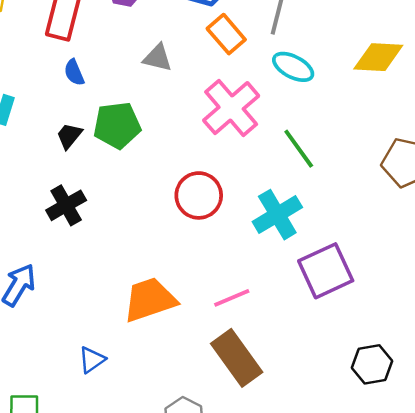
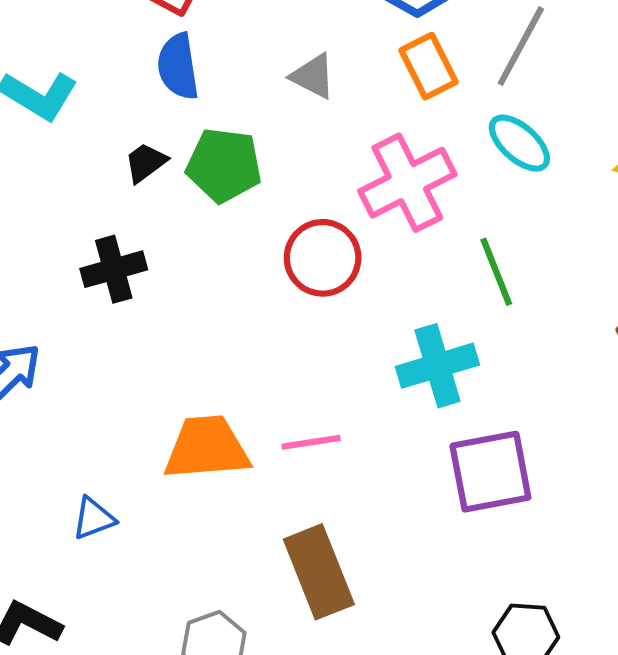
blue semicircle: (74, 72) -> (178, 66), size x1.5
red circle: (199, 195) -> (323, 258), moved
pink line: (232, 298) -> (311, 442), moved

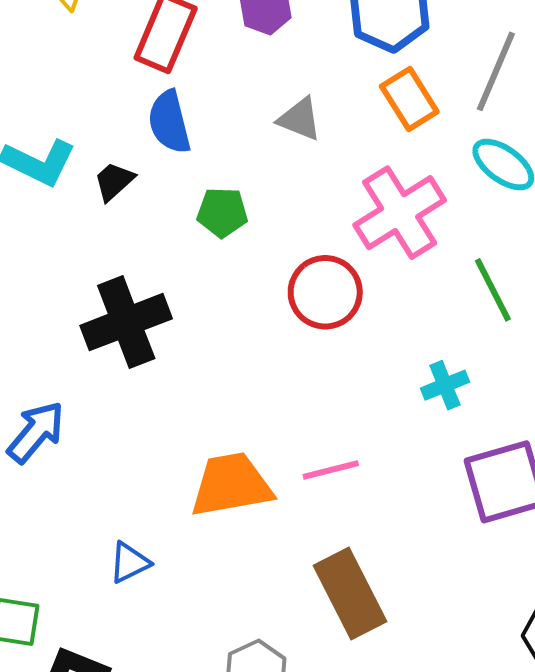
black trapezoid: (146, 163) -> (114, 181), moved
green pentagon: (224, 165) -> (222, 212), size x0.7
black cross: (114, 269) -> (126, 322), size x1.4
cyan cross: (437, 366) -> (445, 385), size x0.6

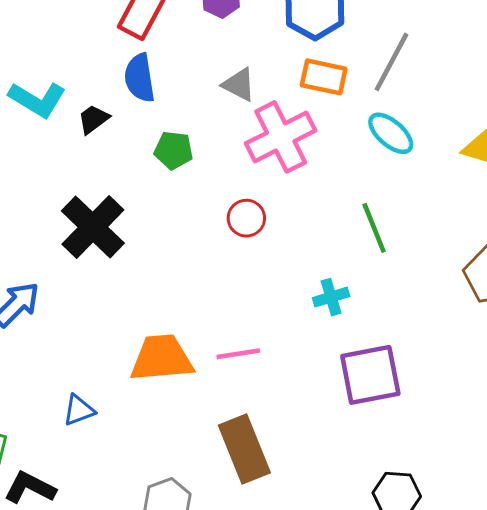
orange rectangle: (409, 99) -> (324, 77), turned -51
pink cross: (400, 213) -> (281, 137), moved
red circle: (325, 292) -> (246, 218), size x0.7
black cross: (126, 322) -> (93, 227), turned -30

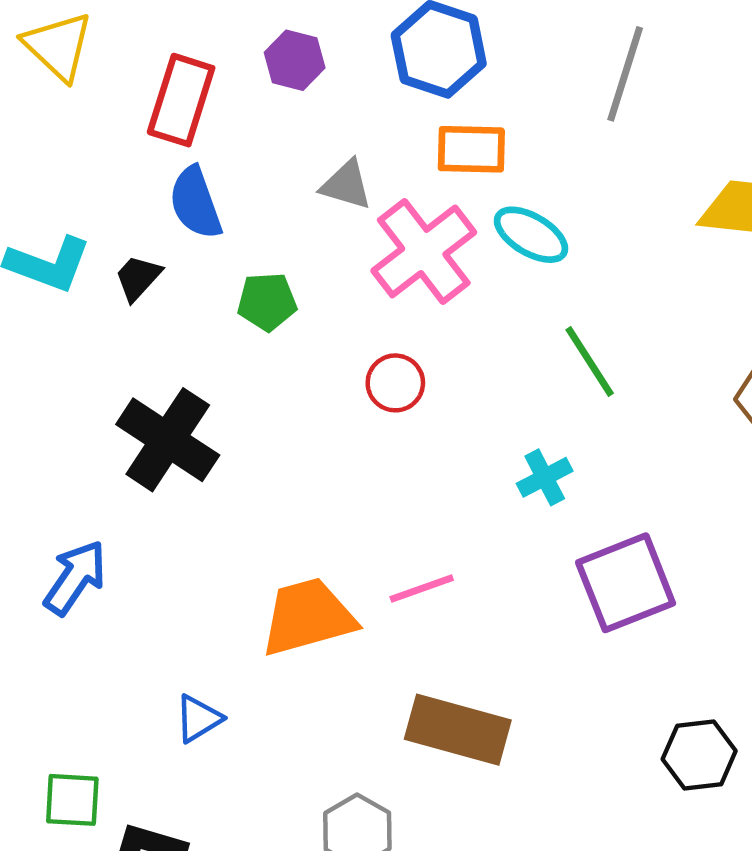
gray line: (392, 62) -> (625, 74), moved
cyan ellipse: (391, 133) -> (531, 235), moved
brown rectangle: (244, 449) -> (458, 730), turned -42

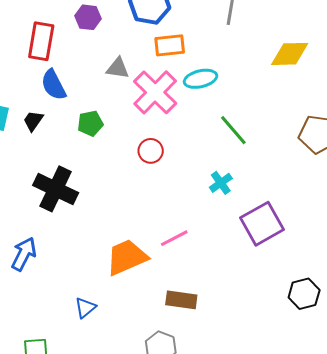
cyan ellipse: (531, 235) -> (201, 79), turned -36
brown rectangle: (458, 730) -> (181, 300), moved, size x0.7

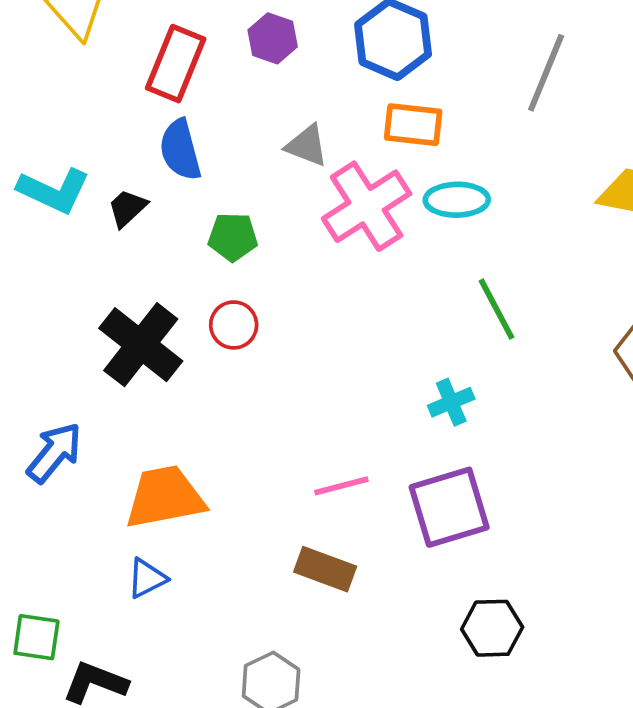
red circle: (151, 151) -> (234, 325), moved
purple square: (262, 224) -> (449, 507), moved
orange trapezoid: (127, 257) -> (165, 497), moved
black hexagon: (304, 294) -> (492, 628), moved
brown rectangle: (181, 300) -> (325, 569), moved

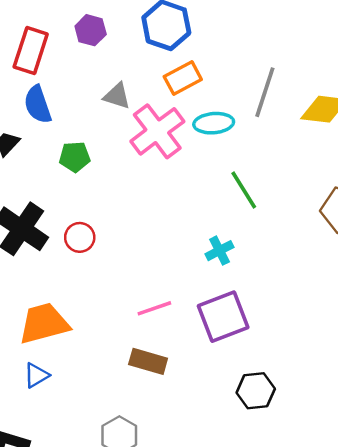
gray line: (546, 73) -> (265, 92), moved
orange rectangle: (413, 125) -> (183, 78), turned -30
red circle: (234, 325) -> (80, 237), moved

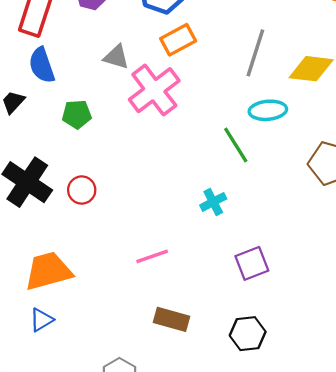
cyan ellipse: (214, 123) -> (268, 110), moved
purple square: (223, 317) -> (252, 263), moved, size x0.7
brown rectangle: (148, 361) -> (172, 319), moved

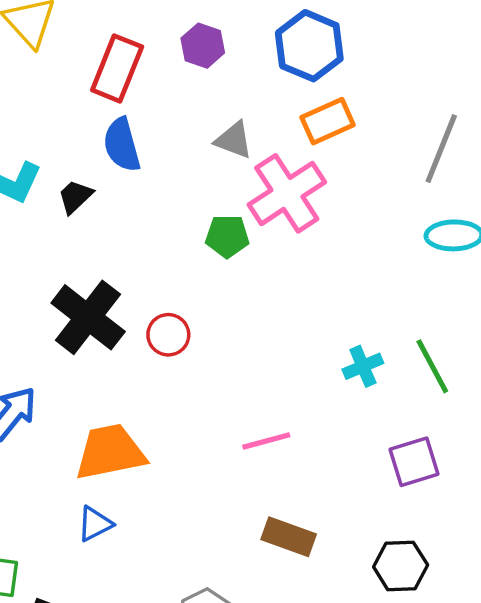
green pentagon: (77, 114) -> (227, 236), moved
green line: (236, 145) -> (432, 366), moved

